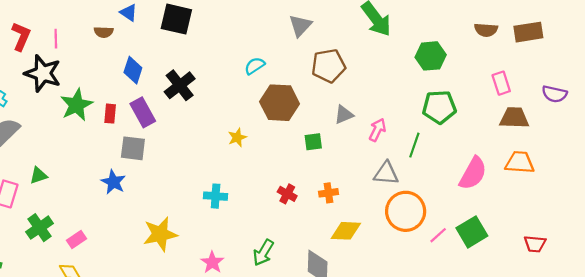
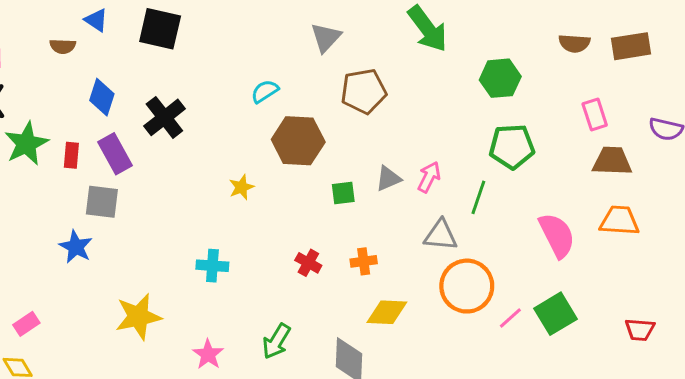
gray triangle: (344, 115) -> (388, 178), moved
pink semicircle: (473, 173) -> (557, 235), turned -56

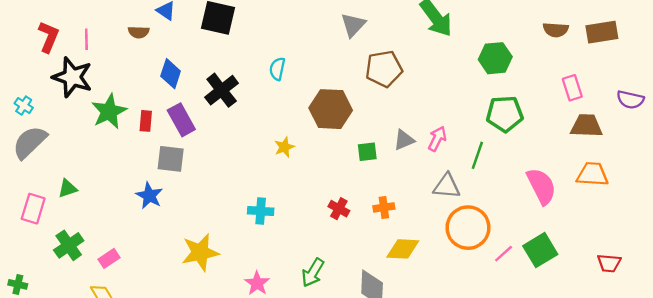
cyan semicircle: (265, 91) -> (277, 69), moved, turned -45

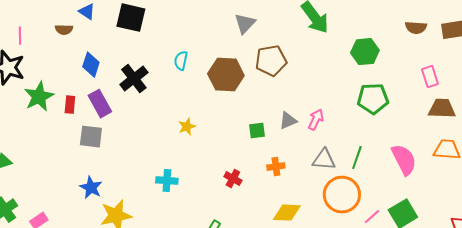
brown hexagon: (331, 109) -> (226, 75), moved
green line: (477, 155) -> (357, 158), moved
blue star: (149, 196) -> (91, 188), moved
orange cross: (384, 207) -> (276, 167), moved

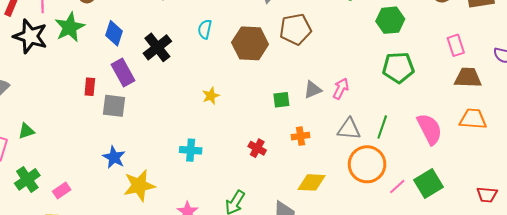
green star: (39, 97) -> (70, 27), moved
red rectangle: (70, 105) -> (90, 87), moved

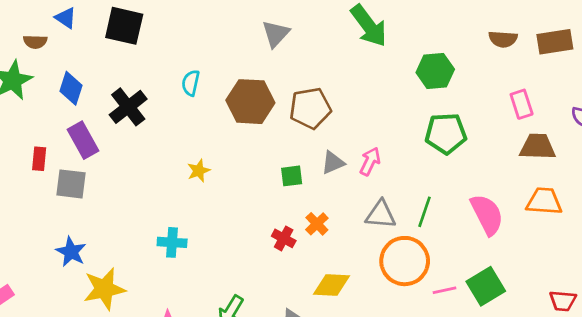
brown pentagon: (295, 29) -> (310, 108), moved
orange cross: (301, 136) -> (317, 224), turned -36
red cross: (257, 148) -> (284, 238), moved
pink line: (397, 186) -> (444, 290), turned 30

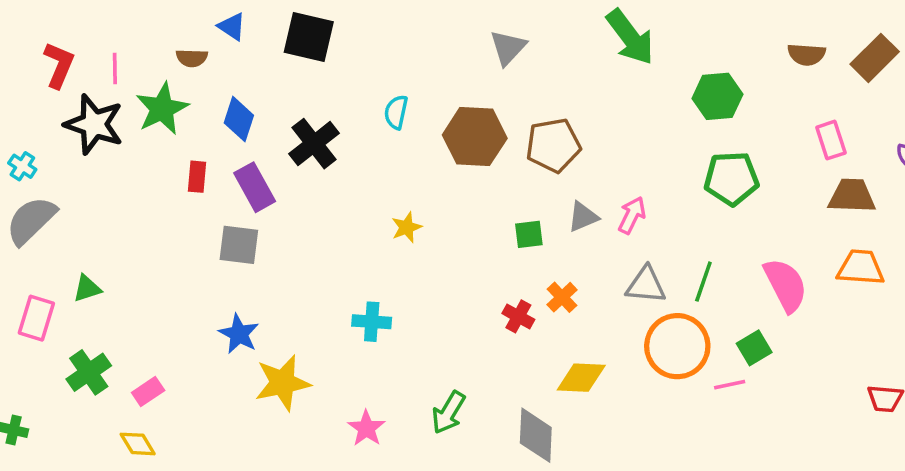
brown rectangle: (555, 42) -> (875, 58), turned -36
red rectangle: (39, 159) -> (197, 177), moved
green square: (486, 286) -> (754, 348), moved, size x0.7

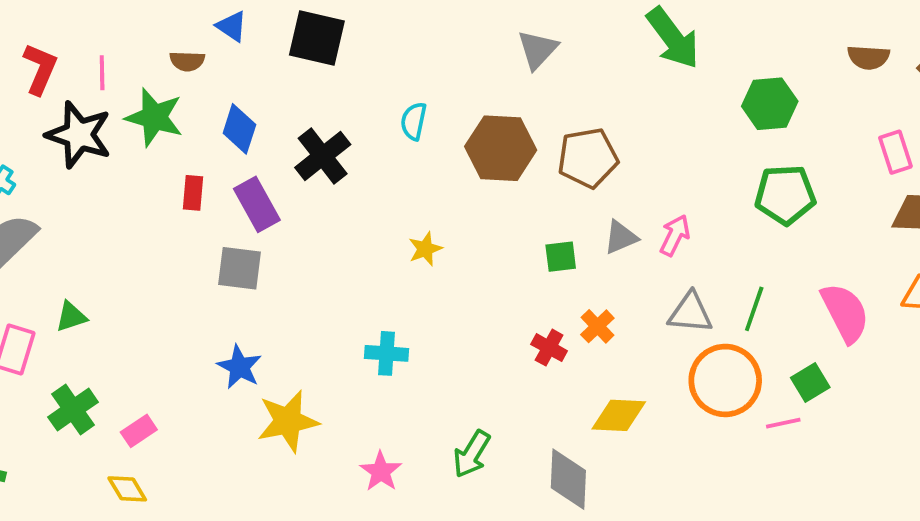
green star: (162, 109) -> (154, 117), turned -30

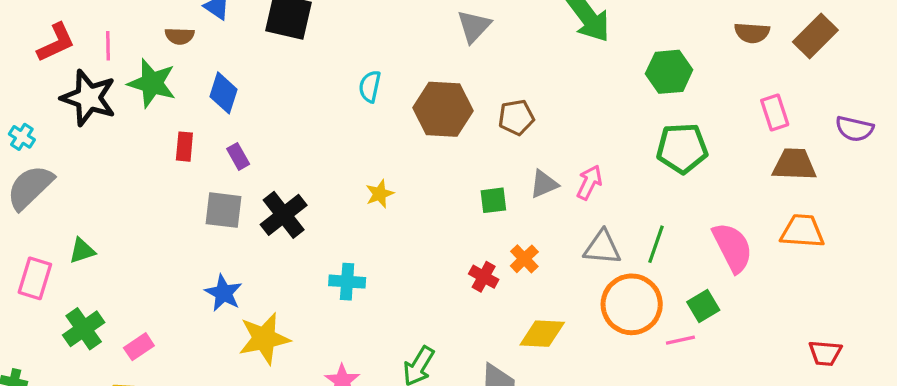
red L-shape: (40, 69) -> (56, 43), turned 42
black cross: (323, 156) -> (284, 215), moved
brown pentagon: (588, 158) -> (516, 117), size x0.7
purple rectangle: (257, 204) -> (238, 156), size x0.6

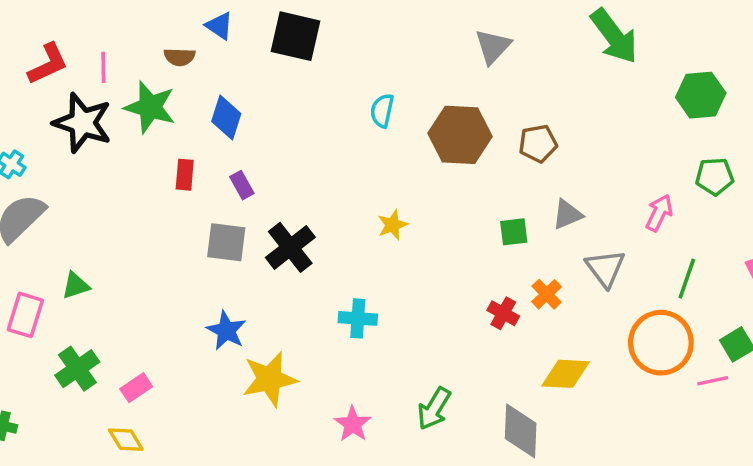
green pentagon: (682, 148) -> (715, 176), size x0.7
pink arrow: (589, 182) -> (659, 213), moved
gray triangle: (602, 247) -> (605, 268), moved, turned 48

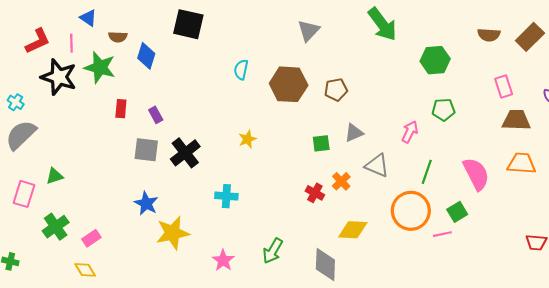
blue triangle: (219, 26) -> (88, 18), moved
blue diamond: (226, 118) -> (146, 56), moved
gray triangle: (605, 268) -> (377, 165), turned -30

